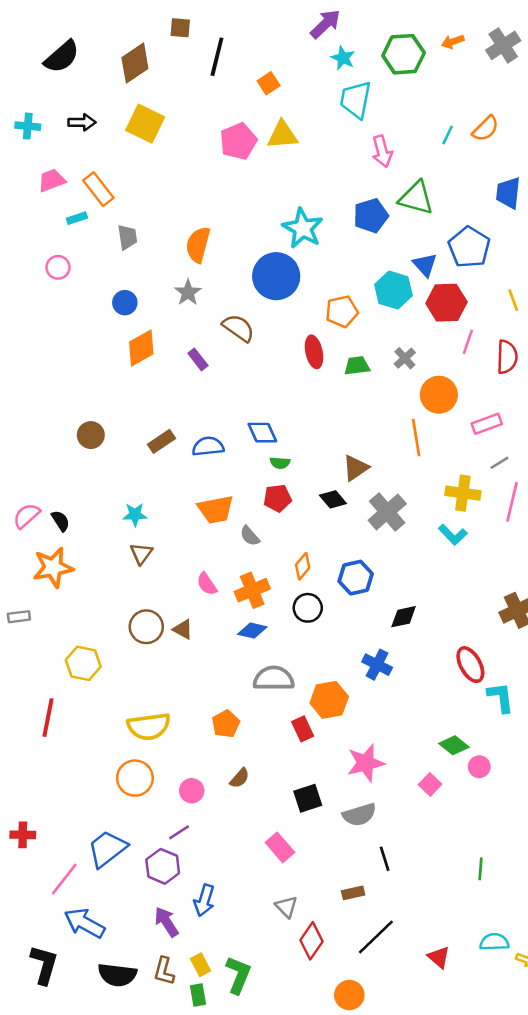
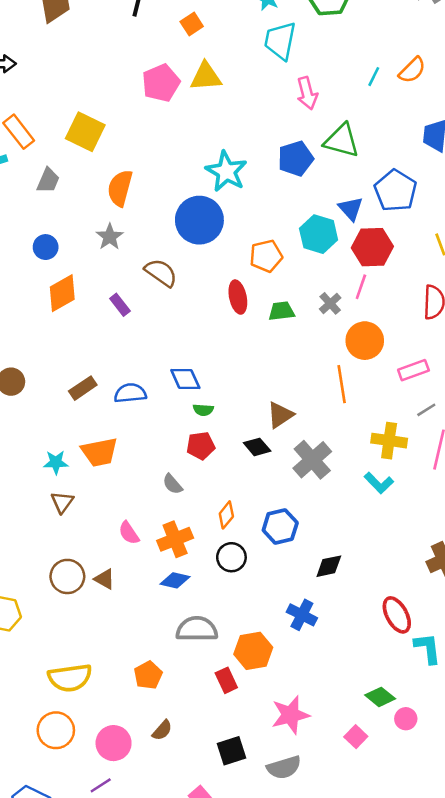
yellow square: (145, 124) -> (85, 132), moved
gray trapezoid: (127, 237) -> (48, 180), turned 32
pink line: (468, 342) -> (361, 287), moved
orange trapezoid: (216, 509) -> (99, 452), moved
pink circle: (192, 791) -> (114, 743), size x1.4

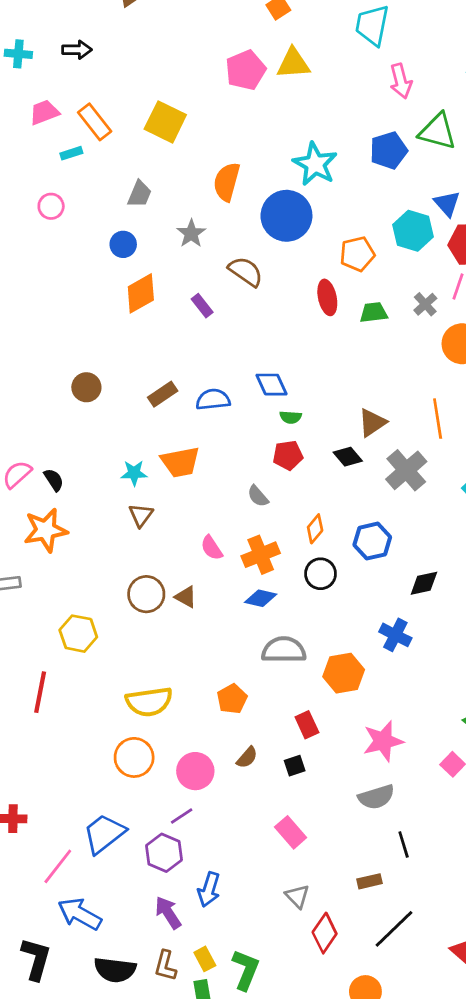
gray trapezoid: (48, 180) -> (139, 194), moved
orange semicircle: (120, 188) -> (227, 182), moved
orange line: (342, 384) -> (438, 419), moved
red rectangle: (226, 680) -> (307, 725), moved
black square: (231, 751) -> (295, 766), moved, size x0.7

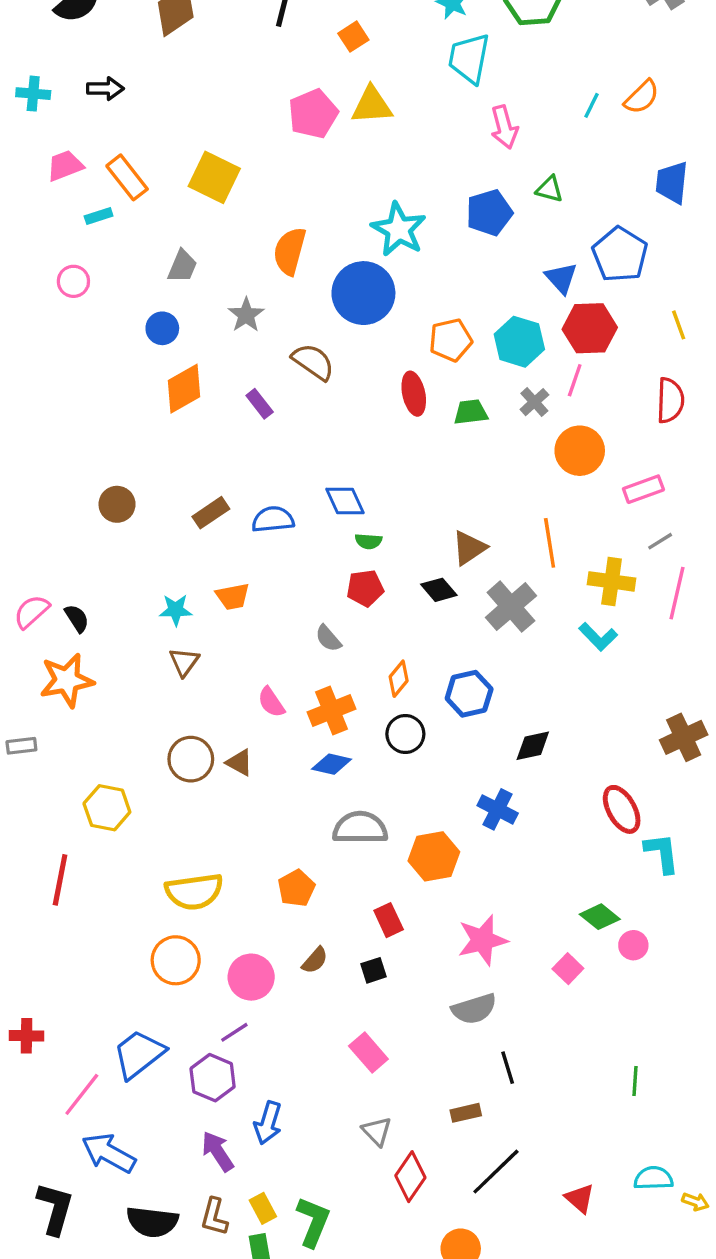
green triangle: (438, 131) -> (550, 189), size x0.6
cyan hexagon: (413, 231) -> (519, 342), moved
orange trapezoid: (180, 462) -> (233, 597), size x0.7

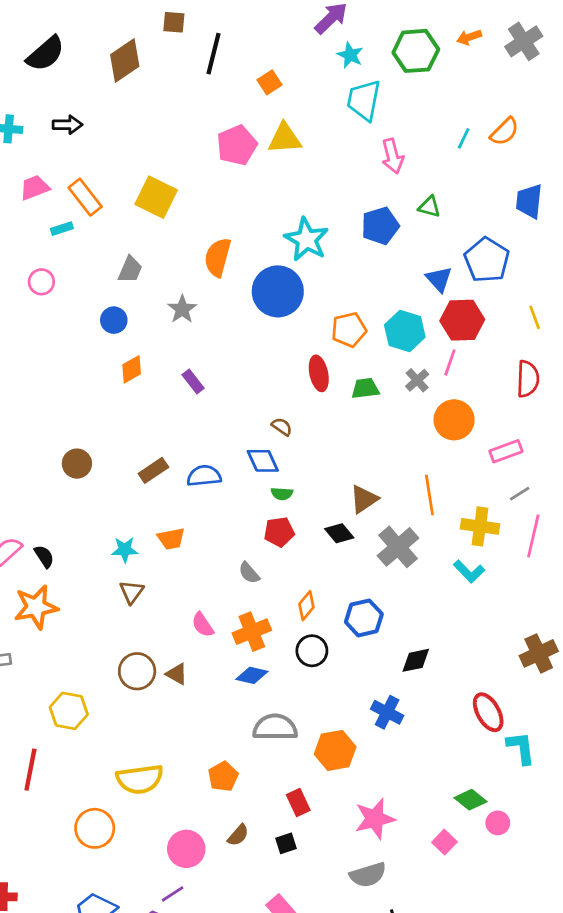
brown semicircle: (313, 362) -> (282, 427), moved, size x0.6
orange diamond: (184, 389) -> (132, 369), size x0.7
orange circle: (176, 960) -> (95, 828), moved

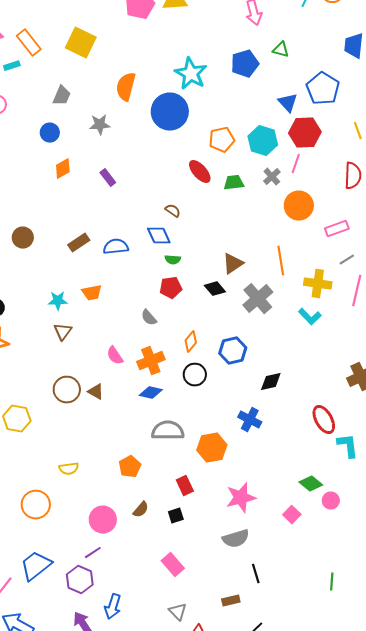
gray star: (182, 309) -> (100, 125), turned 30
red ellipse: (319, 373) -> (200, 172), turned -30
yellow semicircle: (140, 779) -> (69, 469), size x0.6

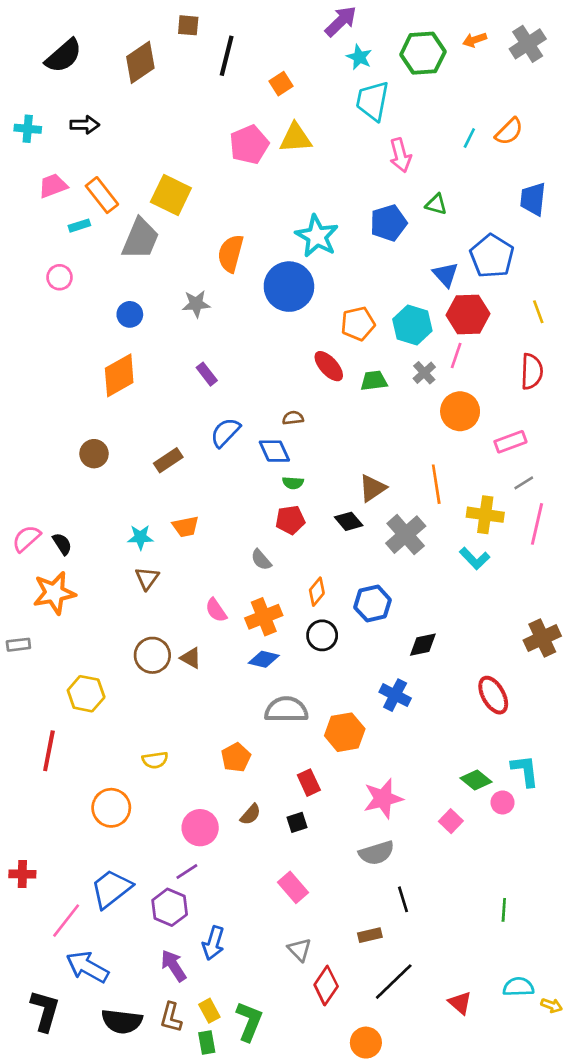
gray trapezoid: (62, 96) -> (140, 239), moved, size x1.6
orange diamond: (63, 169) -> (119, 375), moved, size x1.6
brown semicircle: (173, 211) -> (293, 418), turned -42
blue semicircle: (116, 247) -> (225, 432), moved, turned -40
cyan L-shape: (348, 446) -> (525, 771), moved

